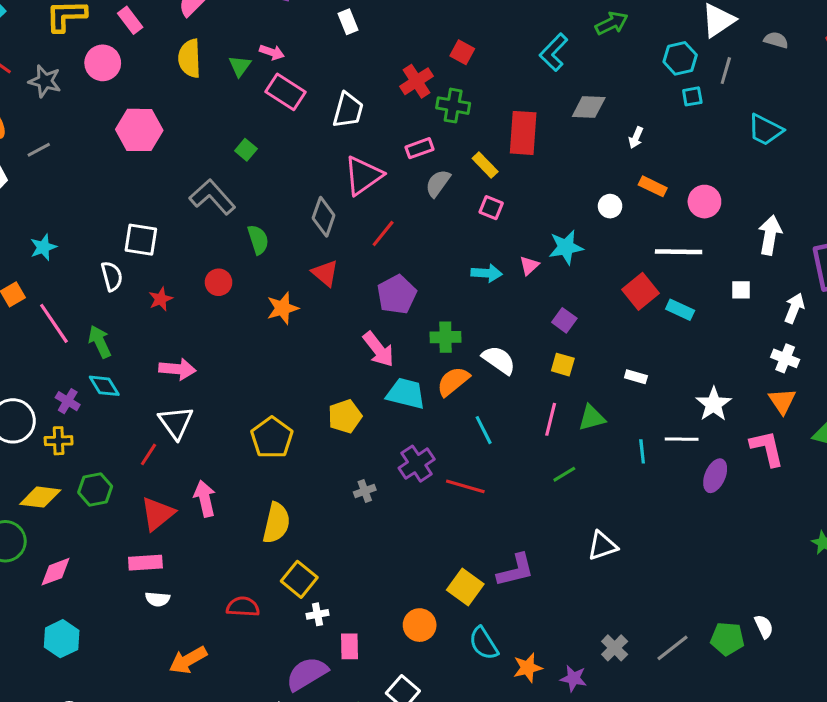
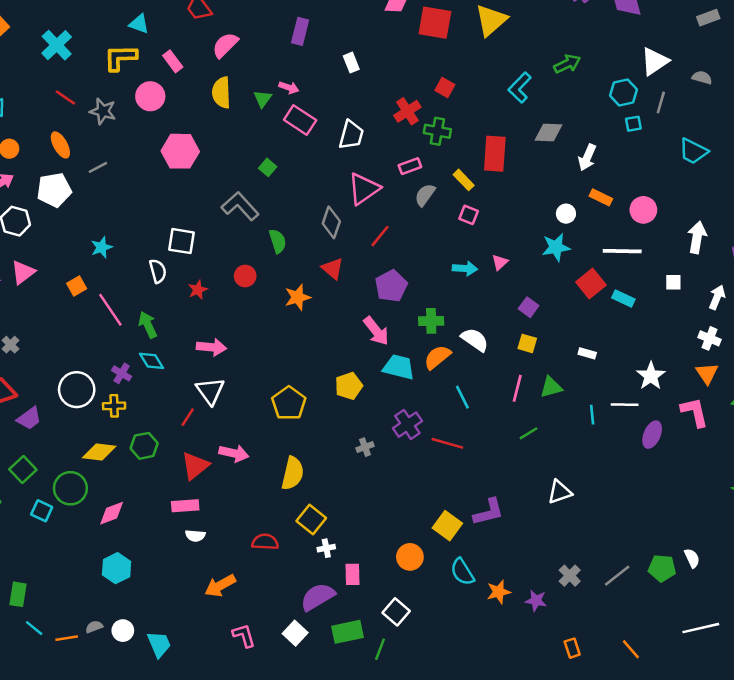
white arrow: (636, 138) -> (587, 157), size x1.5
cyan star: (566, 247) -> (556, 247), moved
pink arrow: (205, 499) -> (234, 453), turned 116

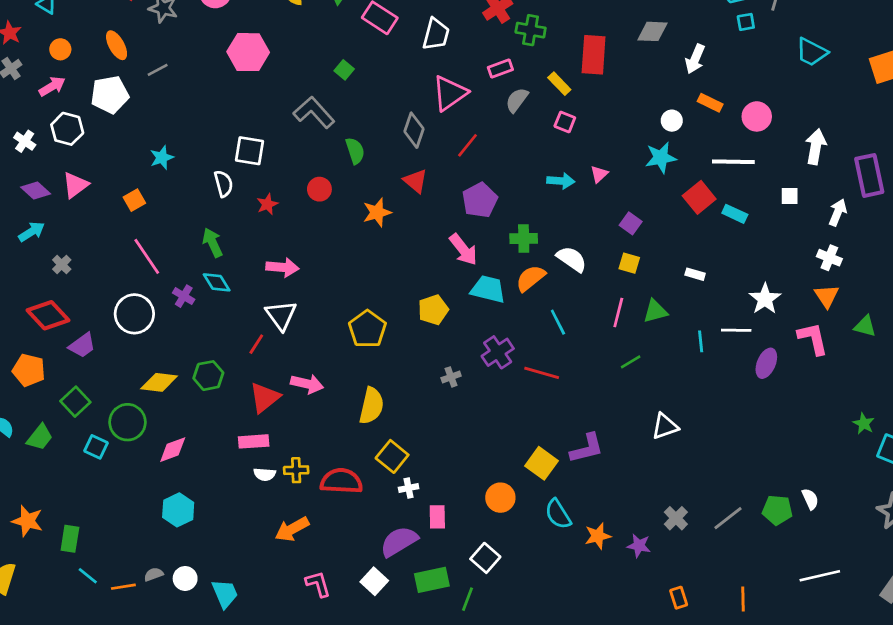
pink line: (110, 310) -> (147, 256), moved
yellow cross: (114, 406) -> (296, 470), moved
red semicircle: (265, 542) -> (341, 481), size x1.4
orange line: (631, 649) -> (743, 599), turned 40

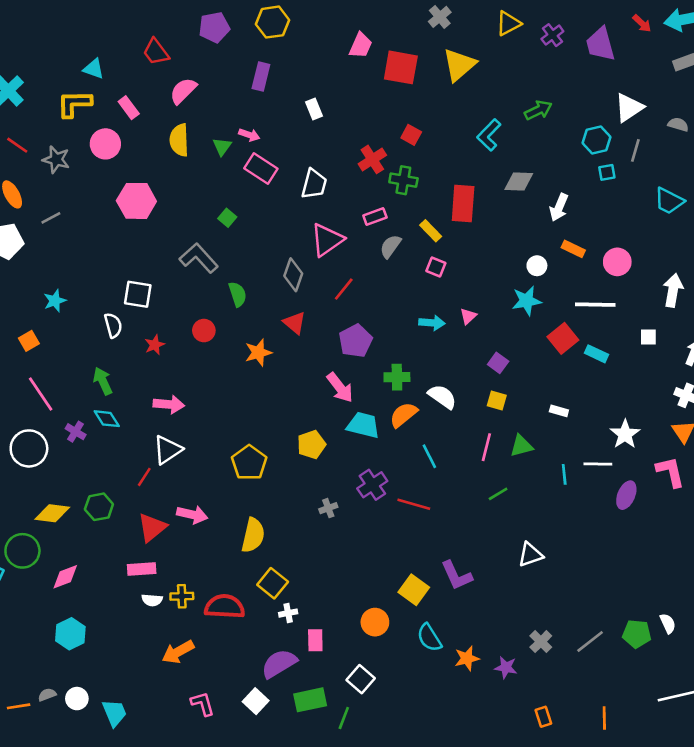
white triangle: (281, 315) -> (168, 450), turned 32
purple L-shape: (587, 448) -> (457, 575), turned 80

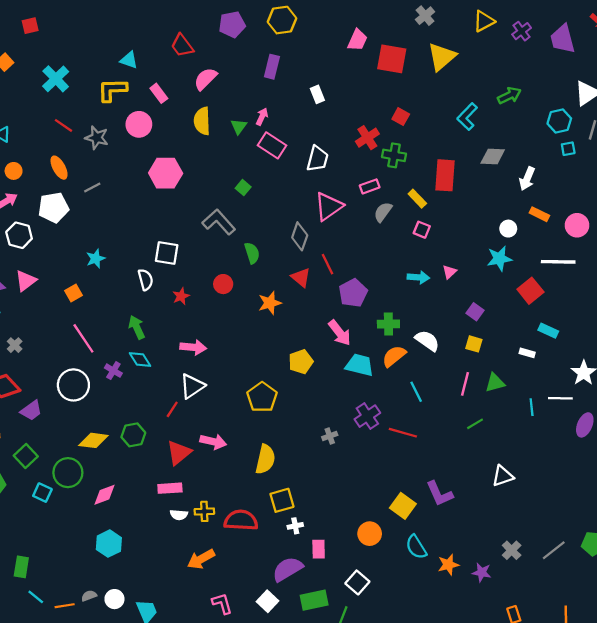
pink arrow: (249, 135) -> (262, 117), turned -84
red line: (344, 289) -> (327, 264), moved, turned -65
cyan rectangle: (597, 354) -> (548, 331), moved
yellow pentagon: (311, 445) -> (301, 362), moved
yellow square: (273, 583) -> (282, 500), turned 35

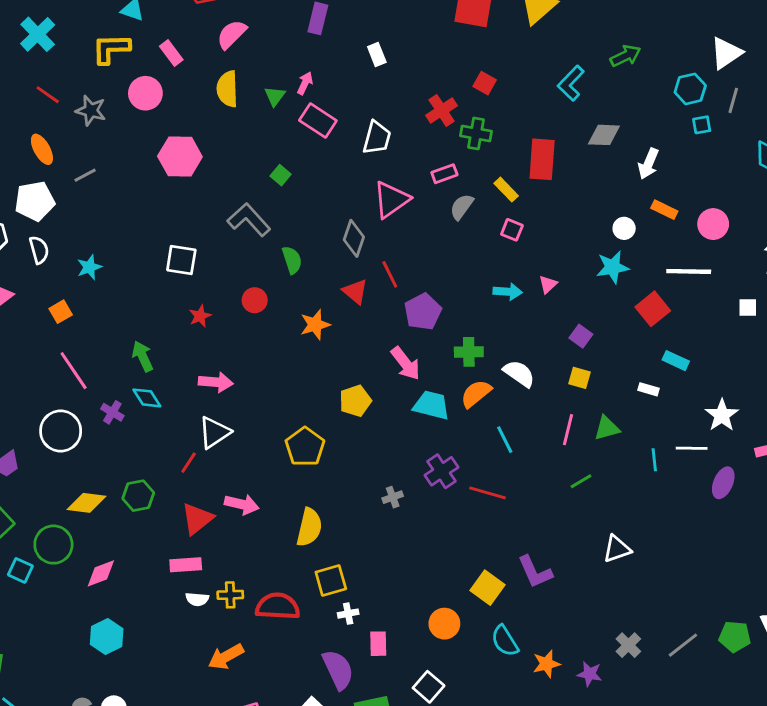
white semicircle: (146, 280) -> (39, 250), moved
purple semicircle: (288, 569) -> (338, 670), turned 96

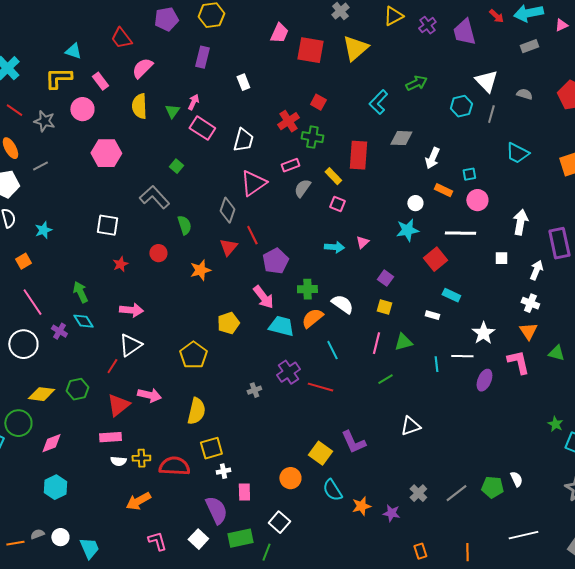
white triangle: (726, 53) -> (486, 81), turned -40
cyan square: (702, 125) -> (469, 174), moved
red triangle: (355, 292) -> (228, 247), turned 30

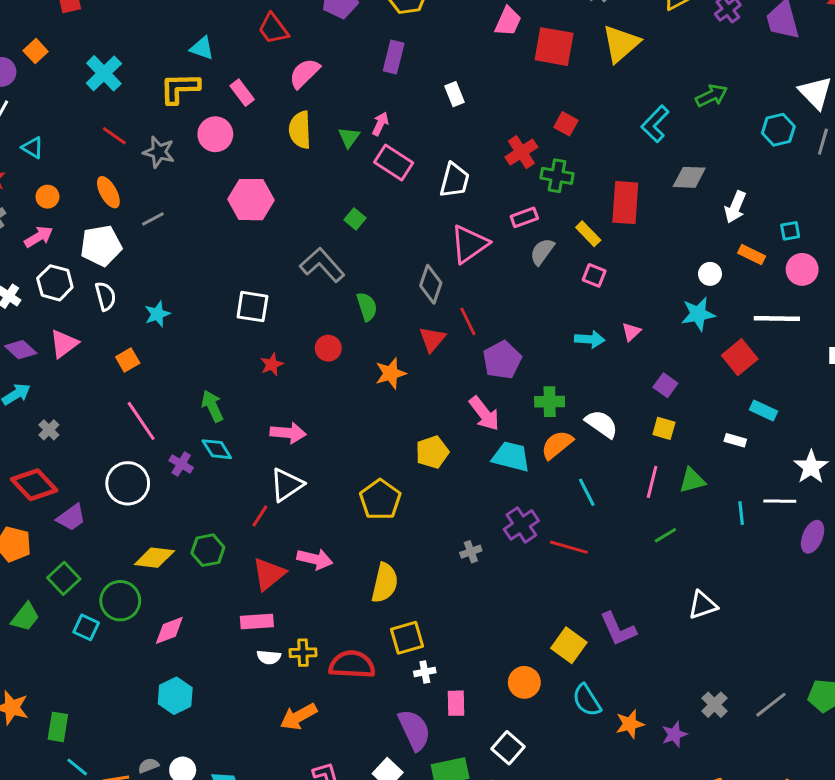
purple star: (391, 513) -> (674, 734), turned -30

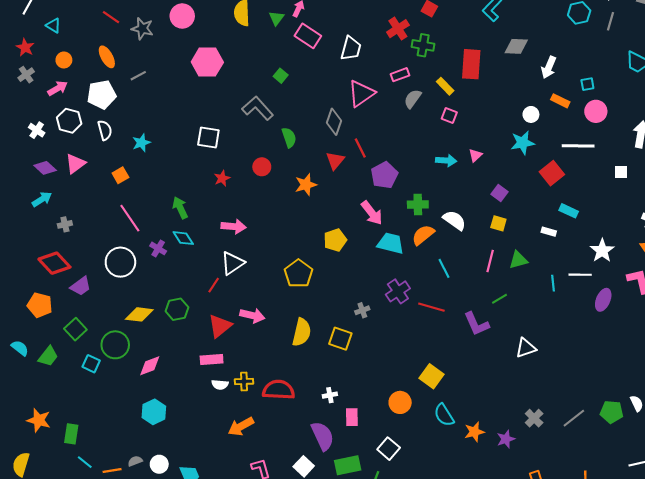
gray cross: (49, 430) -> (65, 224), turned 32
purple L-shape: (618, 629) -> (476, 324), moved
yellow square: (407, 638) -> (340, 339), moved, turned 35

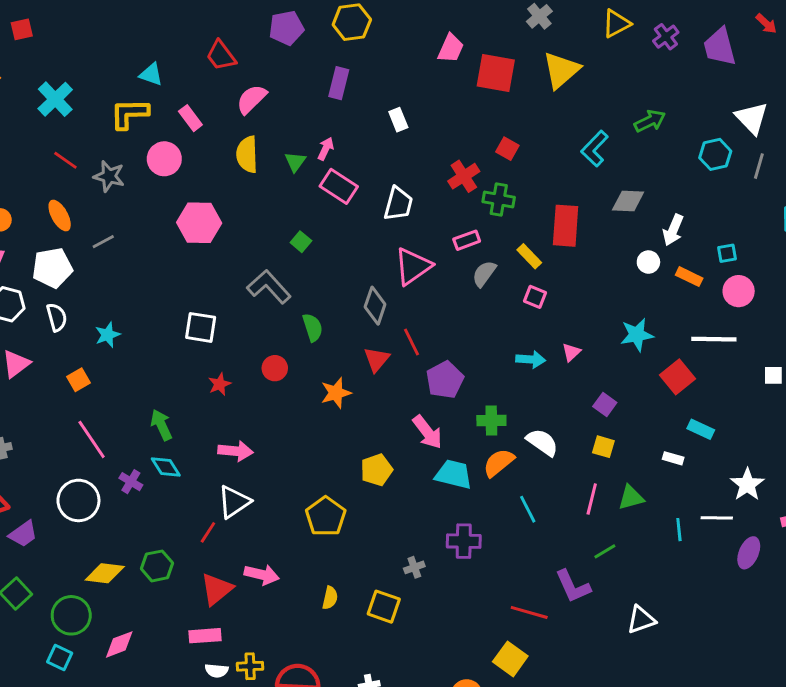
white circle: (531, 114) -> (648, 262), moved
purple cross: (398, 291) -> (464, 541), turned 35
red line: (431, 307) -> (529, 612), moved
yellow semicircle: (302, 332) -> (330, 598), size x0.6
cyan square: (91, 364) -> (60, 657), moved

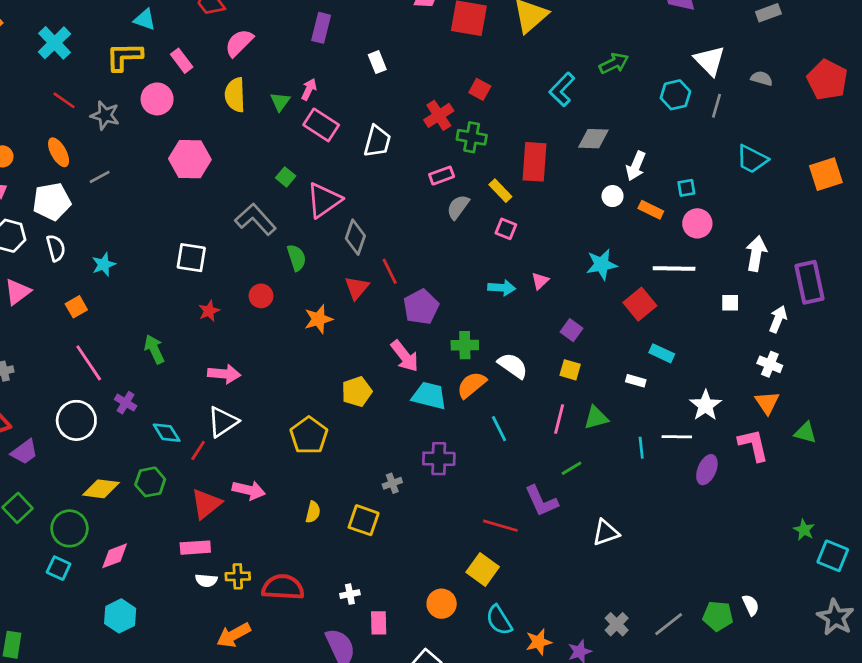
pink triangle: (413, 266) -> (324, 200), moved
cyan diamond: (166, 467) -> (167, 433), moved

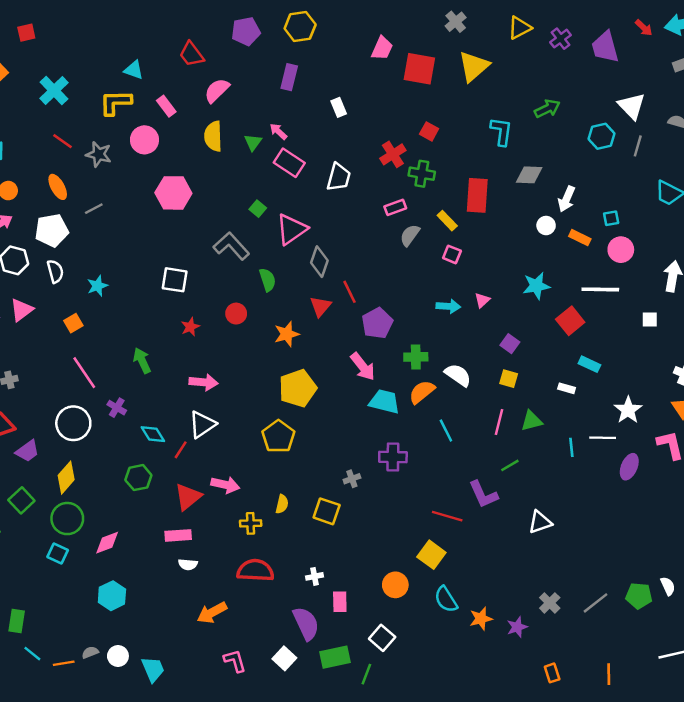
pink arrow: (309, 89) -> (278, 131), turned -72
cyan L-shape: (562, 89) -> (501, 131), turned 144
yellow pentagon: (357, 392) -> (298, 388), moved, size x1.4
yellow diamond: (101, 489) -> (66, 478), moved, turned -56
yellow cross: (238, 576) -> (251, 523), moved

